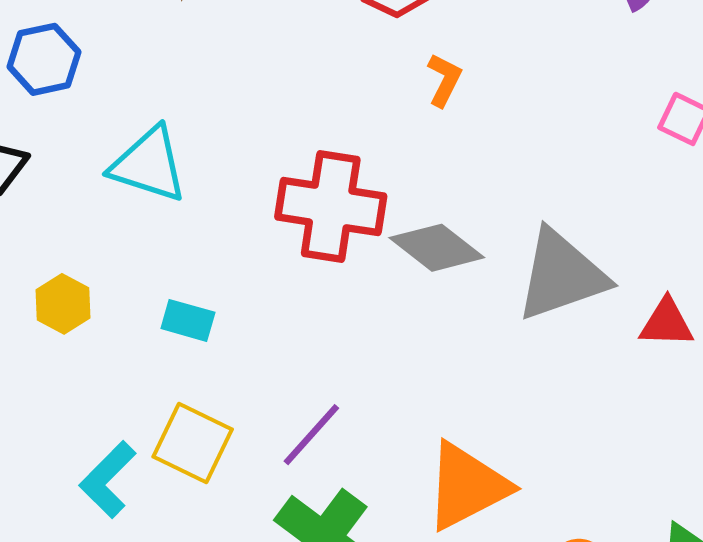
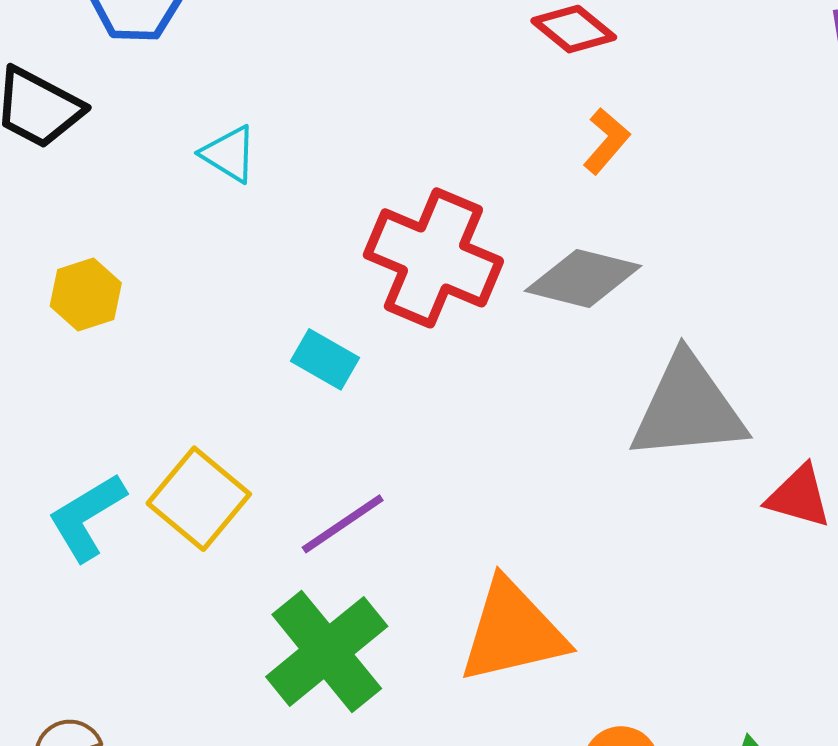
cyan triangle: (149, 165) -> (229, 154), size x0.6
gray diamond: (437, 248) -> (583, 278), moved, turned -38
cyan rectangle: (188, 320) -> (325, 359), moved

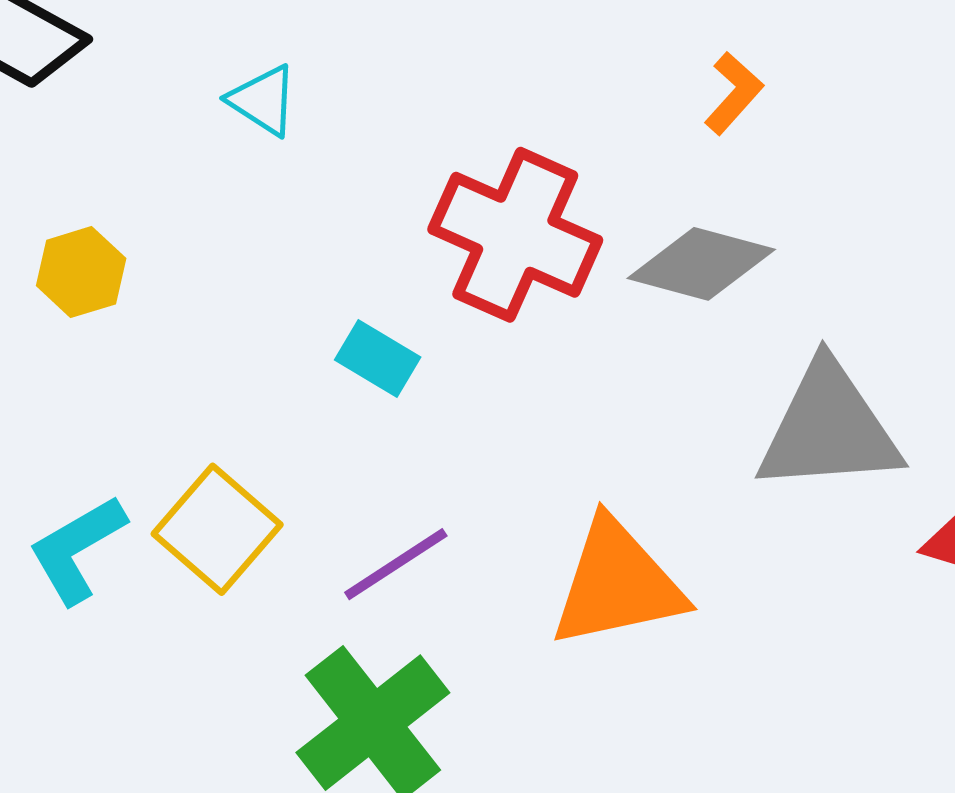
orange triangle: (513, 632) -> (617, 584), moved

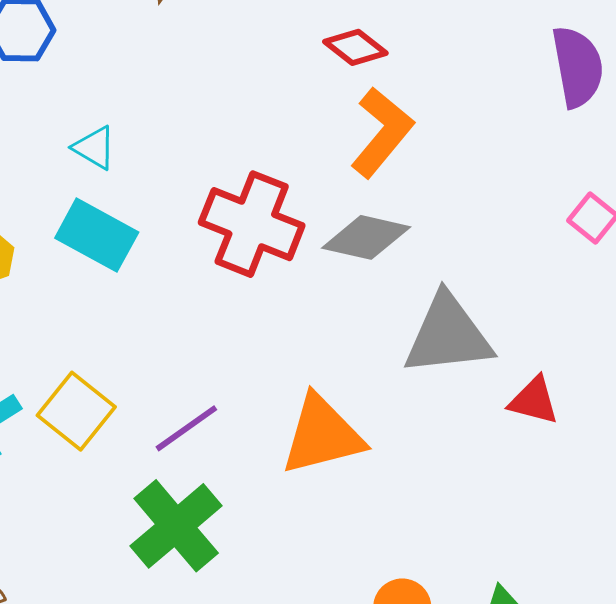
orange L-shape: (734, 93) -> (382, 132), size x1.8
cyan rectangle: (378, 359) -> (97, 235), moved, size x1.6

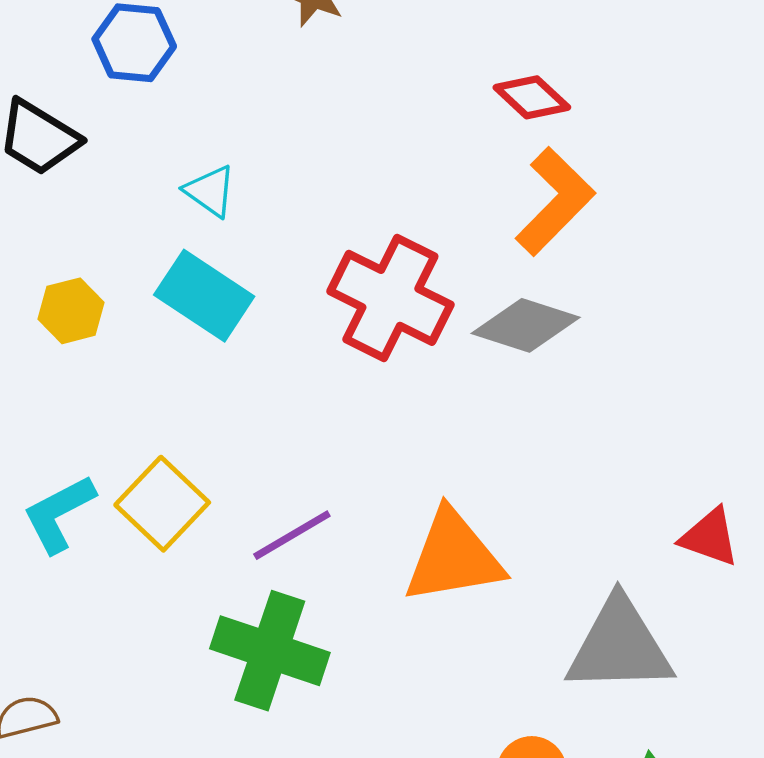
gray triangle: (448, 335) -> (619, 646), moved
green cross: (176, 526) -> (270, 651), turned -36

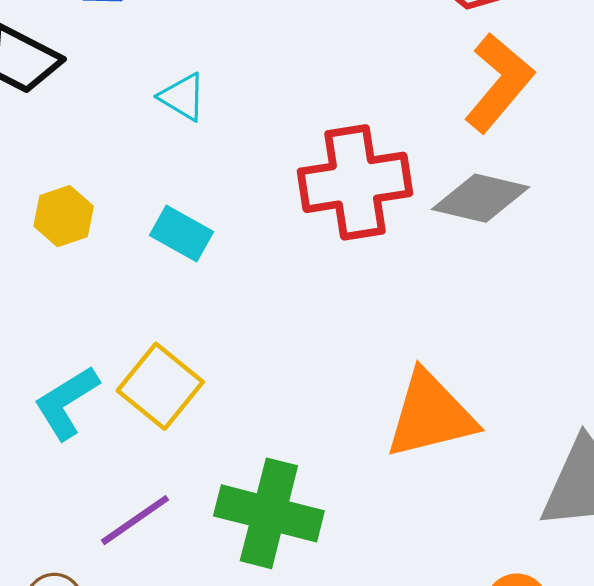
cyan rectangle: (204, 296) -> (181, 234), moved, size x0.7
red cross: (390, 298) -> (355, 182), turned -31
purple line: (292, 535) -> (135, 520), moved

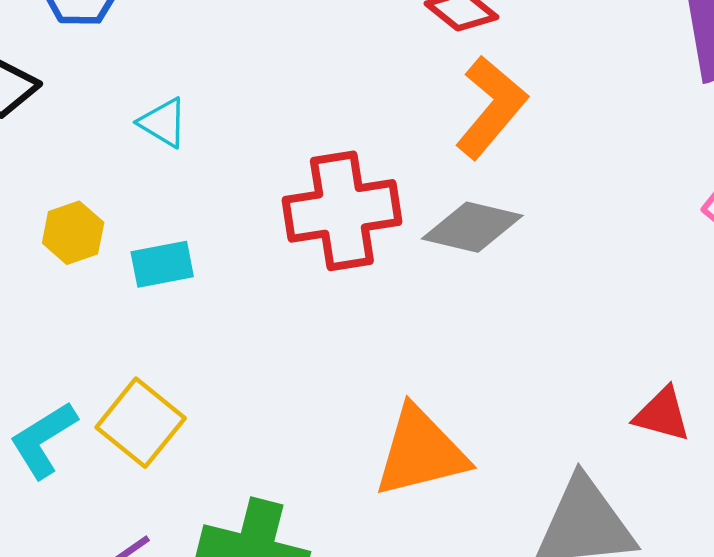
yellow hexagon: (64, 216) -> (73, 233), moved
cyan rectangle: (181, 234) -> (162, 264), turned -40

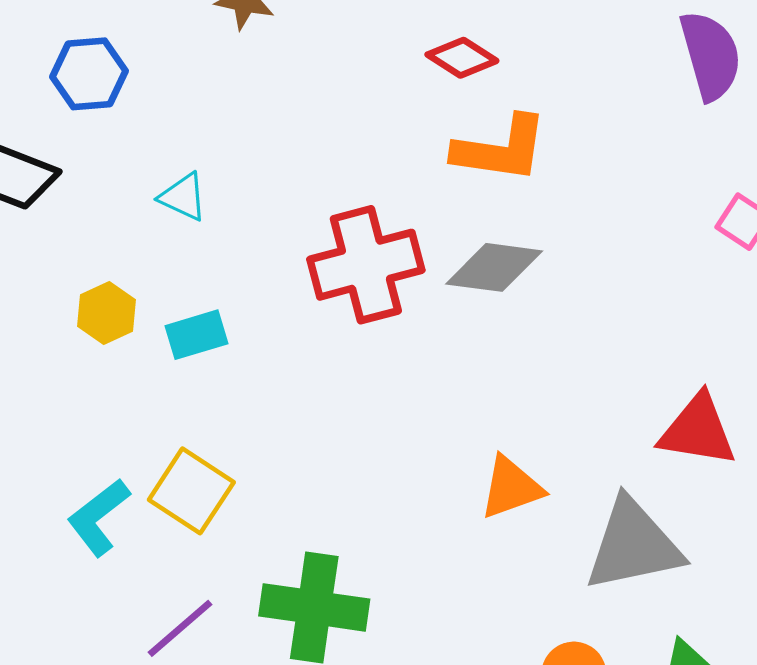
orange L-shape: (491, 107) -> (500, 149), turned 64
red triangle: (662, 414) -> (698, 430), size x1.4
orange triangle: (421, 452) -> (511, 488), moved, size x0.7

